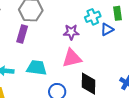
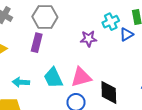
pink triangle: (72, 58) -> (81, 77), moved
cyan trapezoid: (37, 68) -> (53, 78), turned -120

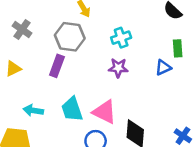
cyan cross: (111, 22) -> (121, 38), moved
pink triangle: (81, 77) -> (105, 112), turned 35

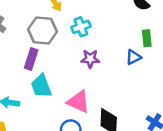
cyan cross: (121, 38) -> (81, 27), moved
cyan trapezoid: (72, 109) -> (41, 86), moved

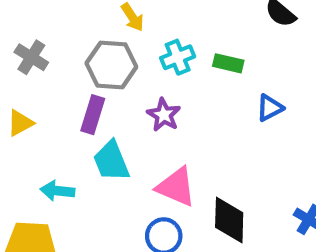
green rectangle: (147, 38) -> (228, 63), moved, turned -70
purple star: (90, 59) -> (164, 115), moved, turned 30

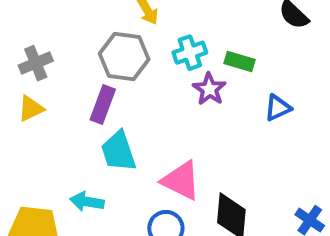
gray cross: (31, 57) -> (36, 63), moved, turned 32
purple star: (164, 115) -> (209, 89), moved
cyan arrow: (57, 191) -> (87, 202), moved

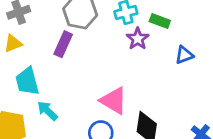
cyan trapezoid: (118, 151) -> (27, 81), moved
cyan arrow: (87, 202) -> (47, 111), turned 30

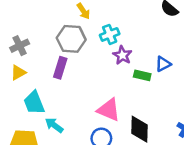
green rectangle: (160, 21) -> (142, 75), moved

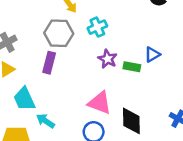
purple star: (122, 55) -> (108, 59), moved

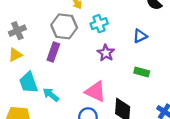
blue triangle: (152, 54) -> (140, 36), moved
green rectangle: (132, 67) -> (142, 72), moved
cyan arrow: (45, 121) -> (51, 95), moved

